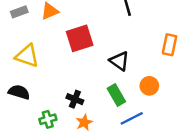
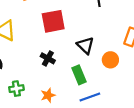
orange circle: (149, 86) -> (110, 60), moved
black cross: (75, 99) -> (48, 58), moved

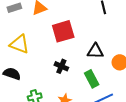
black triangle: (85, 45) -> (95, 51), turned -36

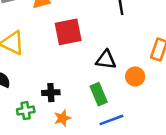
black cross: (61, 66) -> (51, 93), moved, turned -32

